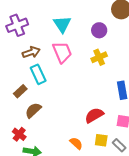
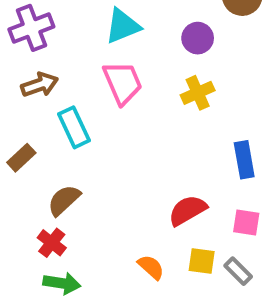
cyan triangle: (62, 24) -> (123, 26), turned 42
brown arrow: (31, 52) -> (40, 85), moved
brown rectangle: (20, 91) -> (21, 158), moved
red cross: (19, 134) -> (52, 243), moved

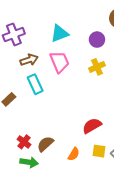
brown arrow: (40, 85) -> (29, 60), moved
brown semicircle: (64, 200) -> (45, 144), moved
orange semicircle: (151, 267) -> (74, 154), turned 80

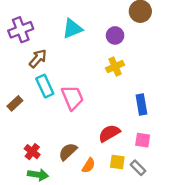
brown arrow: (29, 60) -> (38, 58), turned -30
pink trapezoid: (59, 62) -> (72, 98), moved
brown semicircle: (45, 144) -> (68, 152), moved

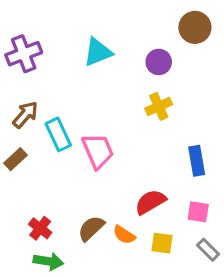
brown arrow: (38, 58) -> (25, 115), moved
orange semicircle: (89, 165) -> (124, 235), moved, turned 91
gray rectangle: (138, 168) -> (208, 250), moved

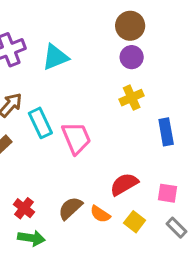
brown circle: (195, 27) -> (130, 26), moved
cyan triangle: (98, 52) -> (55, 57), moved
blue rectangle: (197, 161) -> (166, 132), moved
yellow square: (162, 243) -> (135, 222), turned 30

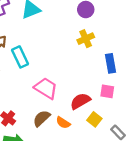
pink trapezoid: (76, 138) -> (46, 88), moved, turned -35
pink square: (168, 193) -> (107, 91), moved
yellow square: (135, 222) -> (94, 119), moved

